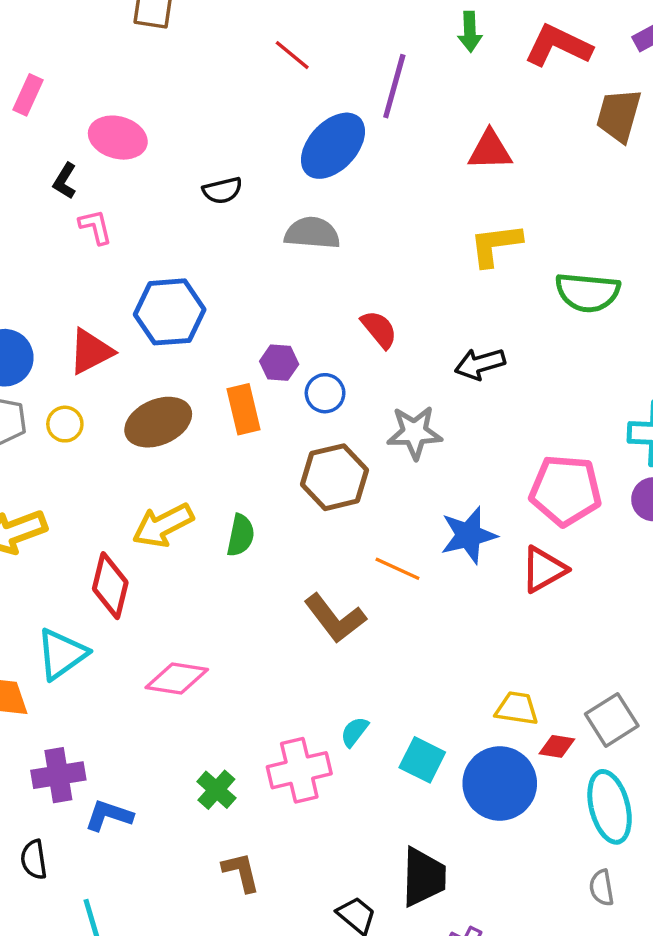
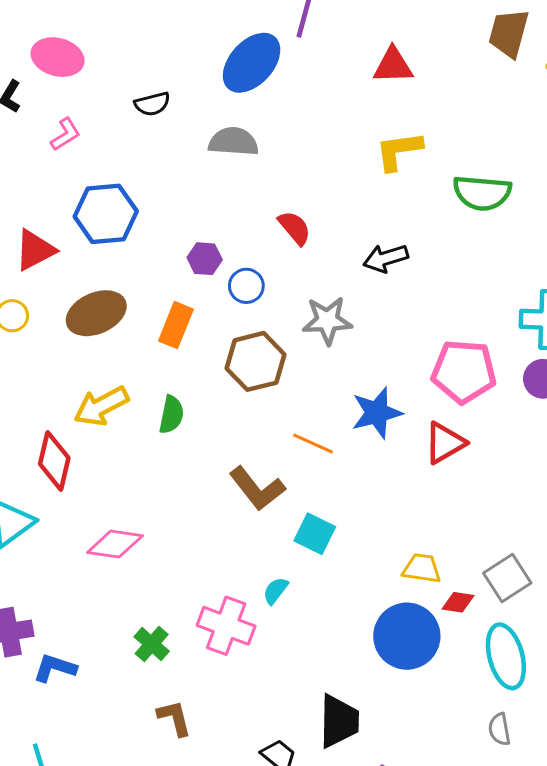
pink L-shape: (95, 227) -> (65, 134), moved, turned 72
orange rectangle: (243, 409) -> (176, 325), moved, turned 36
cyan square: (422, 760) -> (315, 534), moved
pink cross: (299, 770) -> (226, 626), turned 34

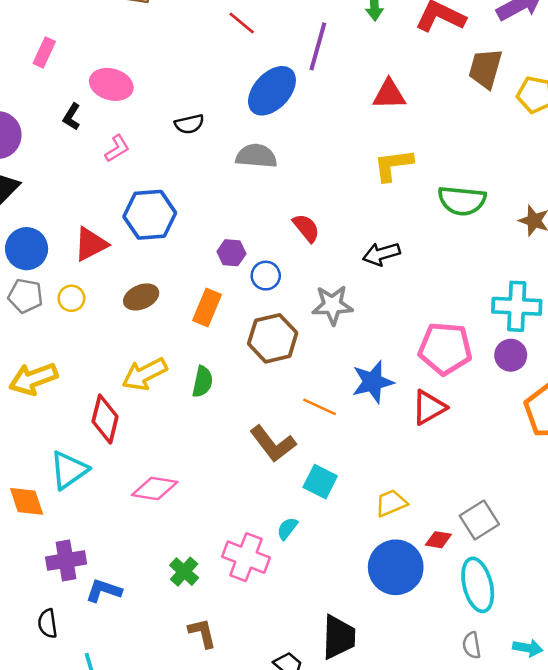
brown ellipse: (96, 313) -> (141, 297), size x0.7
yellow trapezoid: (422, 568) -> (391, 503), moved, turned -32

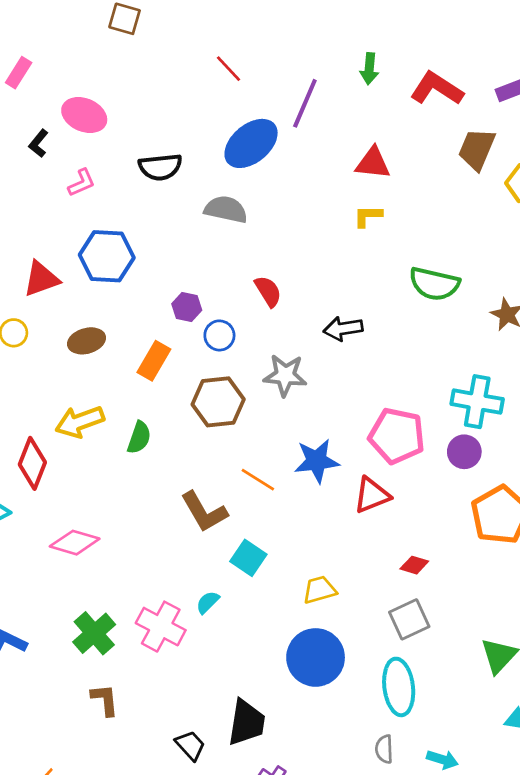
black semicircle: (189, 124) -> (160, 167), size x1.4
yellow L-shape: (393, 165) -> (368, 216), moved, size x0.7
red diamond: (438, 540) -> (414, 565), moved
green cross: (184, 572) -> (94, 633), size x1.4

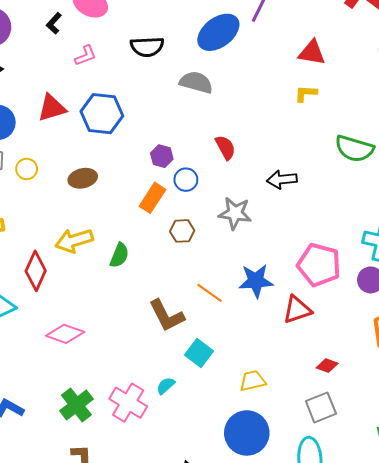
red triangle: (41, 279) -> (52, 108), moved
orange rectangle: (154, 361) -> (153, 198), moved
brown hexagon: (218, 402) -> (182, 231), size x0.6

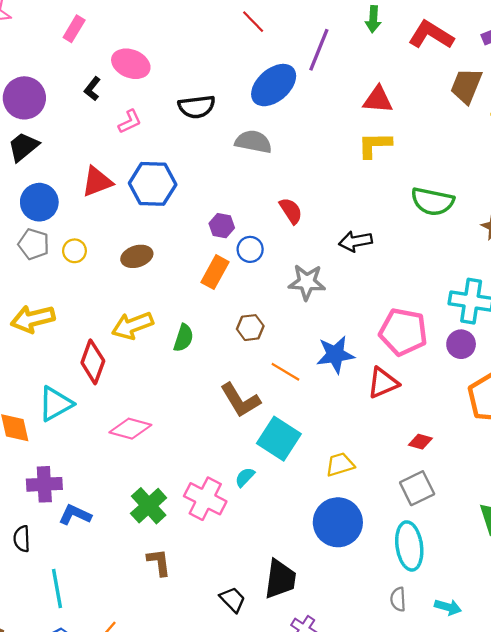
yellow L-shape: (306, 93) -> (375, 145), size x1.4
brown hexagon: (182, 231) -> (250, 328), moved
cyan square: (199, 353) -> (279, 439), size x1.4

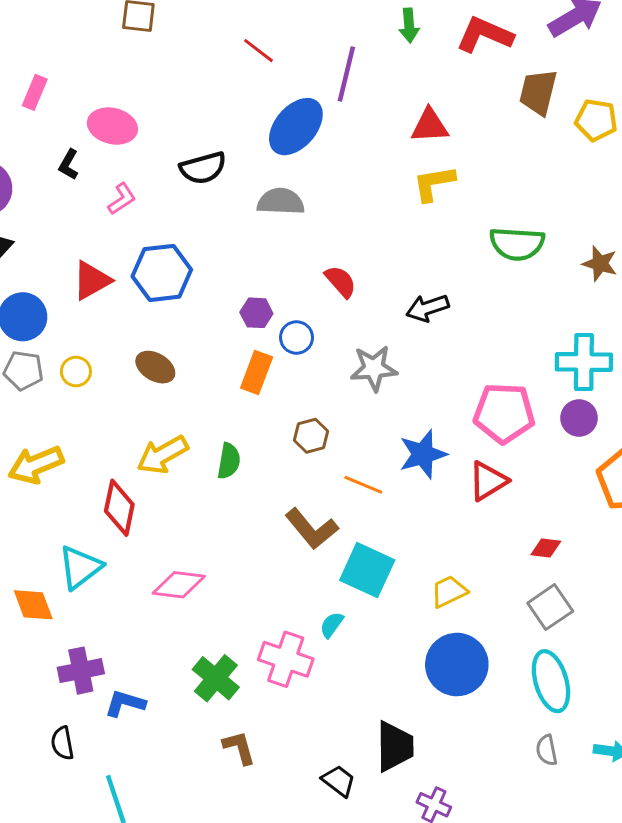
brown ellipse: (137, 256) -> (155, 367), turned 56

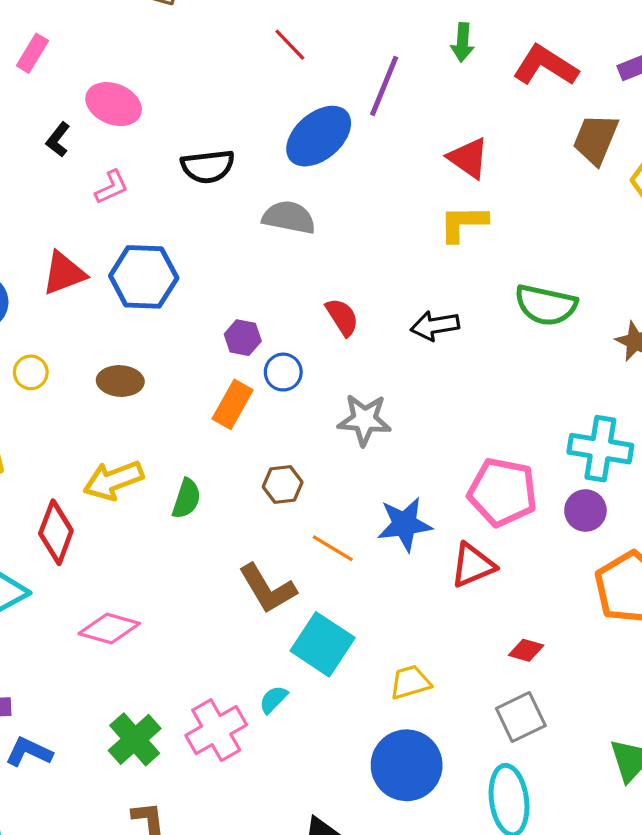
red triangle: (430, 126) -> (468, 158), turned 30
black arrow: (427, 308) -> (435, 326), moved
brown ellipse: (155, 367) -> (120, 381), turned -36
pink cross: (286, 659) -> (216, 730), turned 33

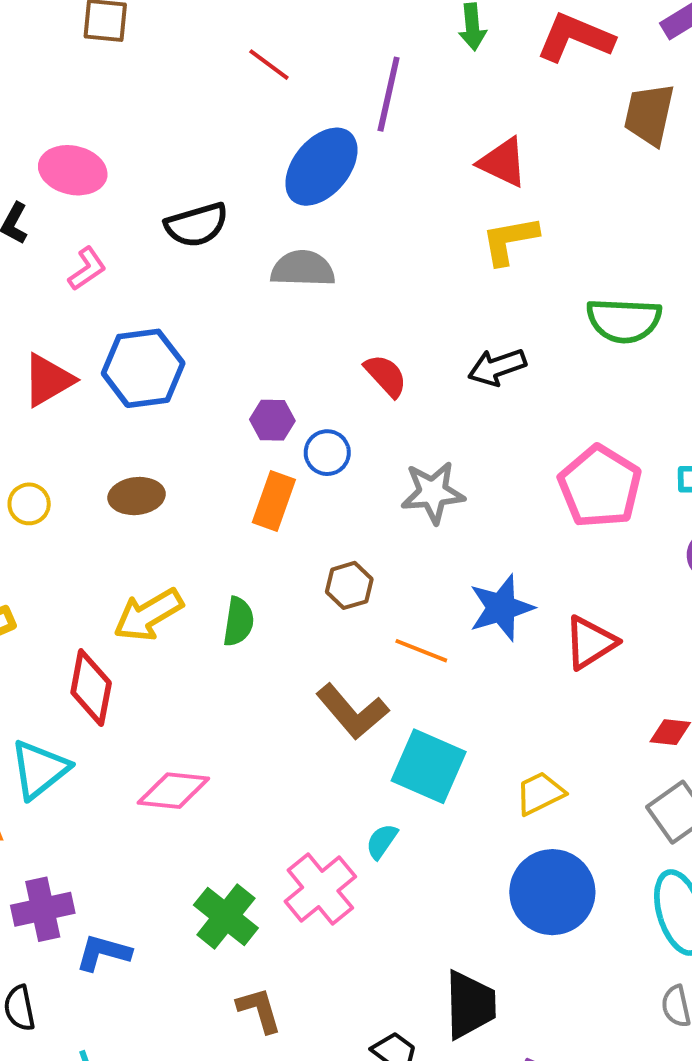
pink pentagon: (502, 492) -> (600, 487), moved, turned 30

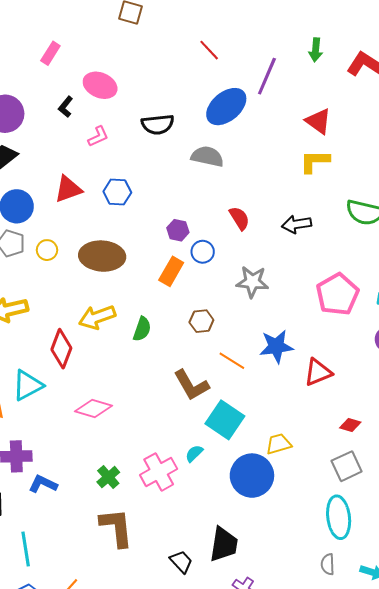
blue hexagon: (143, 368) -> (117, 192), size x0.7
brown ellipse: (137, 496) -> (102, 256), size x1.6
blue circle: (552, 892) -> (252, 476), moved
green cross: (226, 917) -> (108, 477), size x0.7
brown L-shape: (259, 1010) -> (116, 527), size x1.6

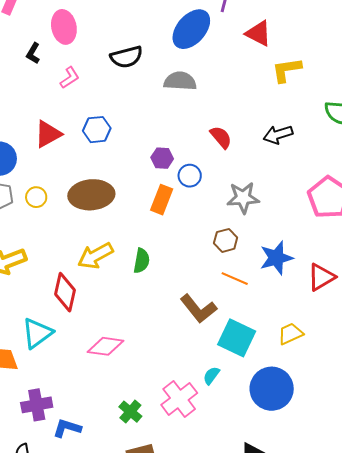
pink ellipse: (100, 85) -> (64, 27), turned 64
red triangle: (318, 121) -> (258, 33), moved
brown hexagon: (201, 321) -> (226, 240), moved
yellow trapezoid: (279, 444) -> (290, 334), moved

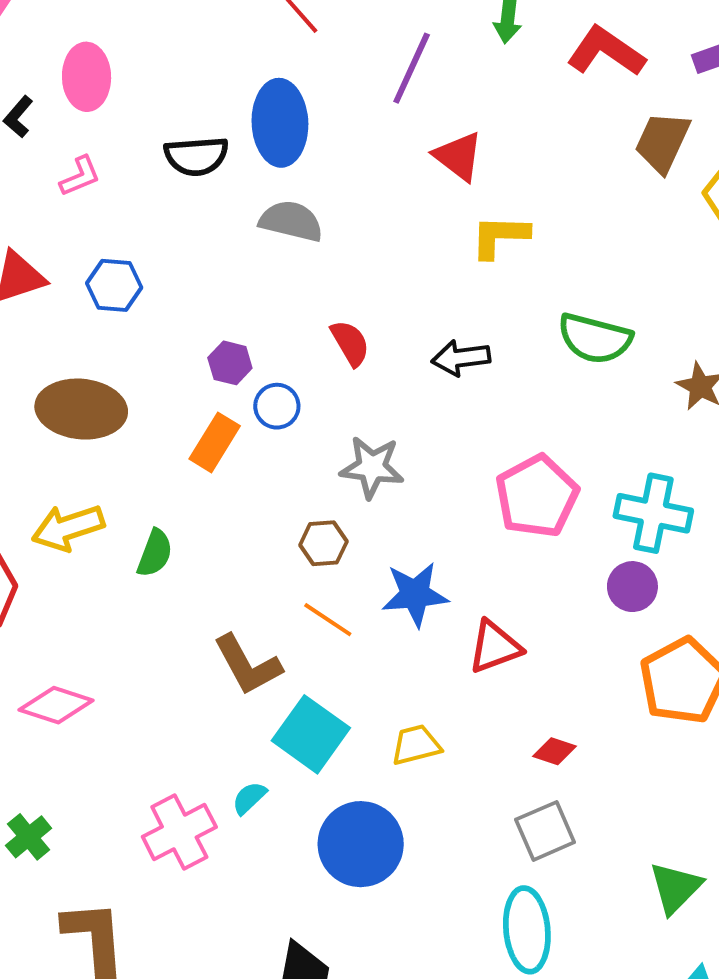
blue ellipse: (191, 29) -> (280, 123), moved, turned -54
green cross: (130, 412) -> (29, 837), moved

